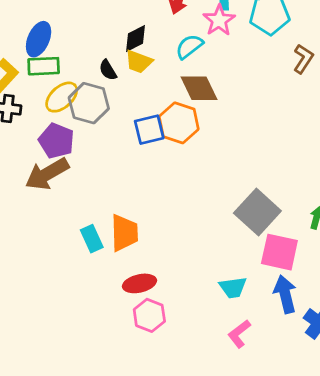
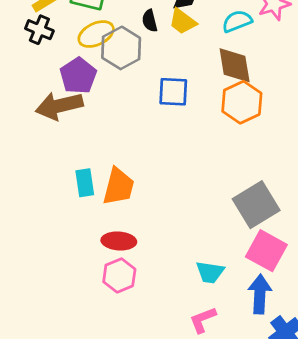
orange hexagon: (179, 123) -> (242, 102), moved

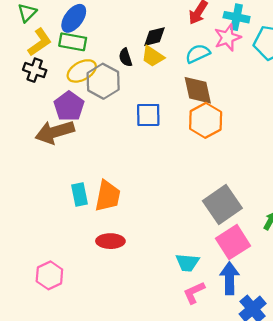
pink square: (266, 251) -> (233, 242), turned 32
pink hexagon: (119, 275) -> (49, 275), moved
pink L-shape: (203, 320) -> (194, 293), moved

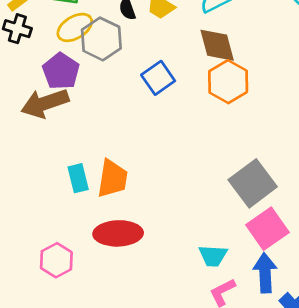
blue square: (148, 115) -> (158, 78), turned -32
red ellipse: (110, 241) -> (118, 233), size x1.4
pink hexagon: (49, 275) -> (56, 260), moved

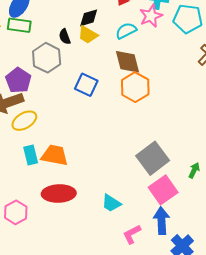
yellow ellipse: (75, 27) -> (24, 121), moved
blue square: (158, 78) -> (86, 85), turned -30
orange trapezoid: (112, 179) -> (55, 155), turned -88
cyan trapezoid: (213, 256) -> (111, 203), moved, turned 30

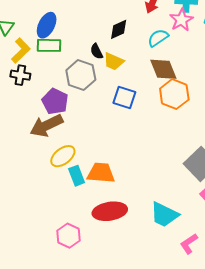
yellow trapezoid: (88, 35) -> (114, 61), moved
yellow ellipse: (24, 121) -> (63, 156), moved
cyan trapezoid: (111, 203) -> (164, 215), size x1.4

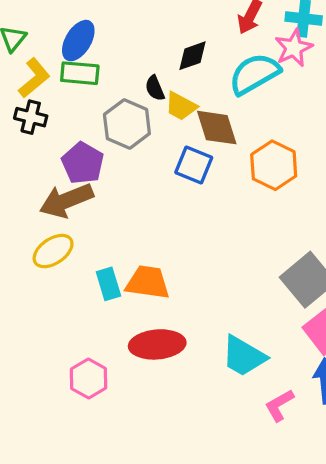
cyan semicircle: (158, 38) -> (254, 74), size x1.5
brown diamond: (163, 69) -> (217, 128), moved
yellow ellipse: (63, 156) -> (53, 251), moved

